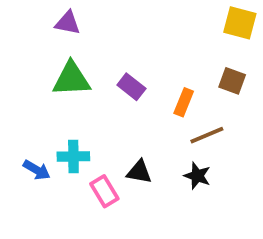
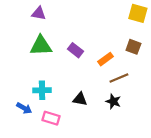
orange rectangle: (184, 102) -> (106, 59), turned 32
blue arrow: (37, 170) -> (24, 108), moved
pink rectangle: (104, 191) -> (51, 118), moved, turned -42

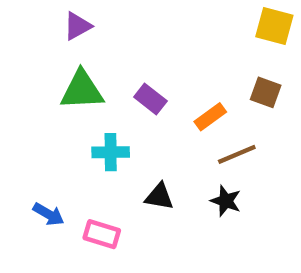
purple triangle: (39, 13) -> (77, 26), turned -40
cyan cross: (42, 90) -> (111, 152), moved

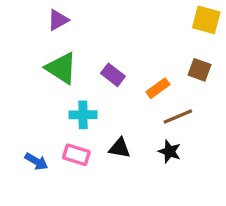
green triangle: (82, 90) -> (61, 68), turned 36
pink rectangle: (102, 234) -> (76, 155), moved

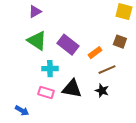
purple rectangle: (113, 75) -> (68, 45), size x1.5
black triangle: (120, 148) -> (72, 89), size x1.5
blue arrow: (36, 161) -> (22, 111), moved

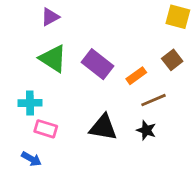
brown square: (120, 42) -> (172, 60), turned 32
cyan cross: (50, 69) -> (30, 103), moved
pink rectangle: (46, 93) -> (46, 129), moved

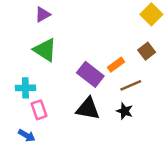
yellow square: (178, 17) -> (151, 14), turned 30
purple rectangle: (97, 64) -> (90, 74), moved
pink rectangle: (46, 129) -> (39, 110), turned 54

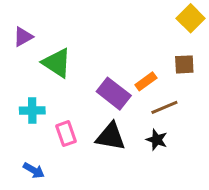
purple triangle: (43, 14) -> (23, 37), moved
brown square: (147, 51) -> (184, 64), turned 35
pink rectangle: (39, 110) -> (66, 134), moved

